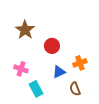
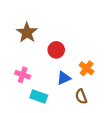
orange cross: (80, 63) -> (87, 68), turned -32
cyan rectangle: (36, 89) -> (39, 96), turned -42

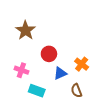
red circle: (56, 50) -> (49, 54), moved

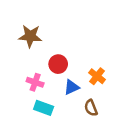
brown star: (25, 30) -> (30, 36), turned -30
pink cross: (21, 70) -> (35, 82), moved

